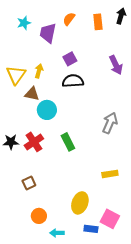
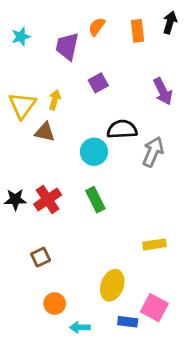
cyan star: (24, 23) -> (21, 37), moved
black semicircle: (73, 81) -> (122, 129), moved
cyan circle: (47, 110) -> (94, 152), moved
gray arrow: (110, 123) -> (153, 152), moved

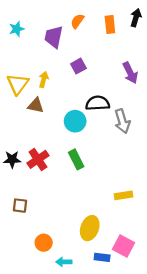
gray arrow: (153, 152) -> (122, 121), turned 140
brown square: (41, 257) -> (20, 206), moved, turned 32

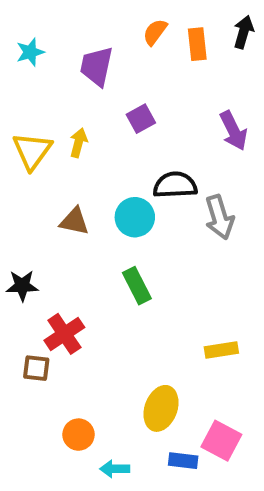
orange semicircle: (77, 21) -> (155, 32), moved
brown triangle: (36, 105) -> (74, 221), moved
red cross: (38, 159) -> (64, 334), moved

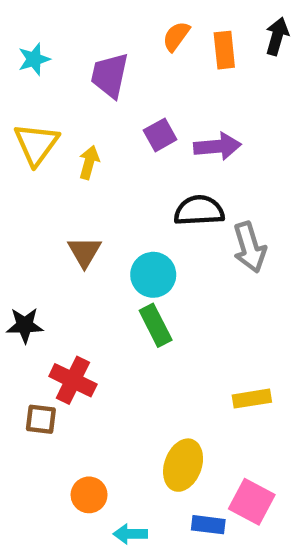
purple arrow: (233, 131) -> (217, 146), moved, turned -69
yellow triangle: (32, 151) -> (36, 144), moved
cyan circle: (135, 217) -> (153, 275), moved
brown triangle: (74, 221) -> (84, 252), turned 48
red cross: (64, 334) -> (73, 380), turned -30

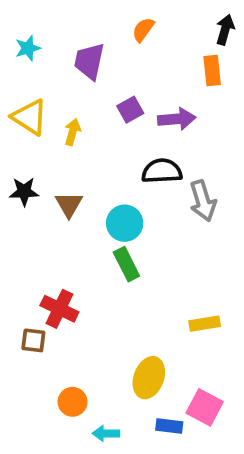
orange rectangle: (224, 50) -> (212, 71), moved
yellow triangle: (36, 144) -> (30, 117), turned -33
black star: (25, 325) -> (24, 192), moved

